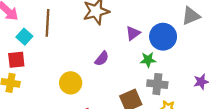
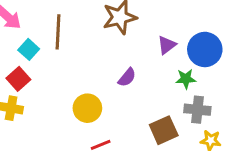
red square: (16, 60) -> (18, 79), turned -36

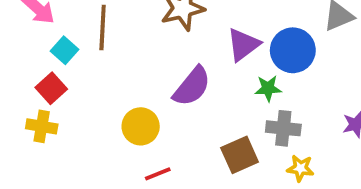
purple triangle: (167, 45) -> (243, 45), size x1.4
purple semicircle: (127, 77) -> (192, 86), size x1.6

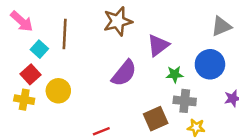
blue circle: (293, 50) -> (210, 64), moved
yellow circle: (141, 126) -> (58, 91), moved

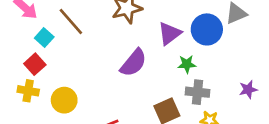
brown line: (65, 34) -> (71, 21), turned -44
blue circle: (210, 64) -> (207, 29), moved
yellow circle: (58, 91) -> (64, 100), moved

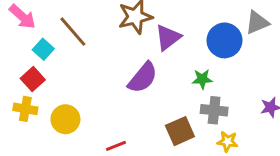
purple triangle: (169, 33) -> (168, 37), moved

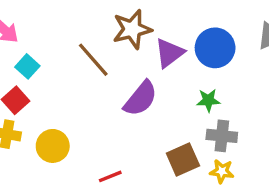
brown line: (73, 32) -> (93, 60), moved
blue circle: (224, 40) -> (215, 48), moved
yellow star: (227, 142) -> (222, 171), moved

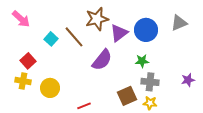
cyan square: (27, 66) -> (51, 39), moved

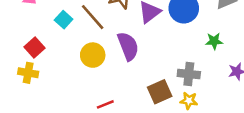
purple semicircle: (102, 60) -> (128, 46), turned -60
green star: (142, 61) -> (214, 41), moved
yellow circle: (50, 88) -> (93, 55), moved

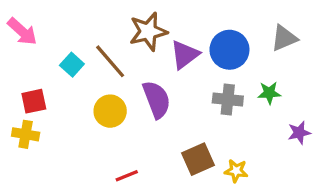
red square: (34, 47) -> (34, 101), turned 30
gray cross: (189, 74) -> (228, 99), moved

